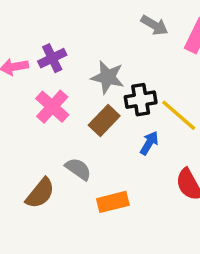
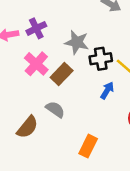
brown rectangle: (104, 120) -> (62, 74), moved
orange rectangle: (113, 202) -> (88, 146), moved, turned -50

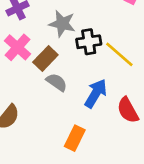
blue arrow: (107, 90) -> (96, 93), moved, size x1.5
gray semicircle: (55, 109) -> (57, 82), moved

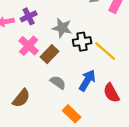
gray semicircle: (57, 82) -> (58, 82), moved
orange rectangle: (75, 138) -> (72, 114), turned -72

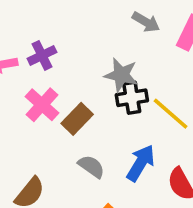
gray star: (62, 28) -> (121, 75), moved

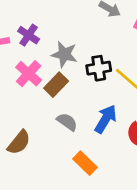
purple cross: (42, 55) -> (29, 35), turned -30
gray star: (121, 75) -> (64, 54), moved

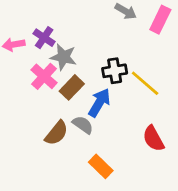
gray star: (64, 54) -> (63, 57), moved
blue arrow: (106, 119) -> (99, 103), moved
brown semicircle: (19, 142) -> (57, 133), moved

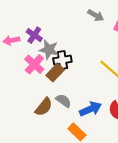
black cross: (115, 71) -> (62, 60), moved
blue arrow: (99, 103) -> (90, 109), moved, turned 35

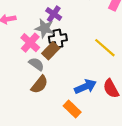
purple cross: (34, 35) -> (54, 14), moved
gray semicircle: (63, 101) -> (36, 64), moved

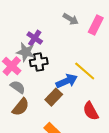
brown rectangle: (51, 51) -> (54, 97), moved
blue arrow: (85, 87) -> (67, 81), moved

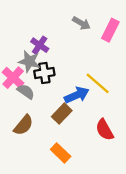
gray semicircle: (18, 87) -> (26, 92), moved

